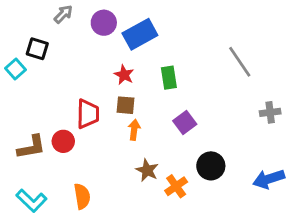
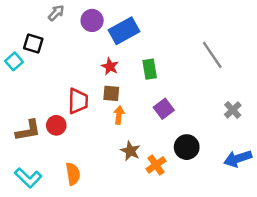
gray cross: (270, 112) -> (233, 110), moved, turned -36

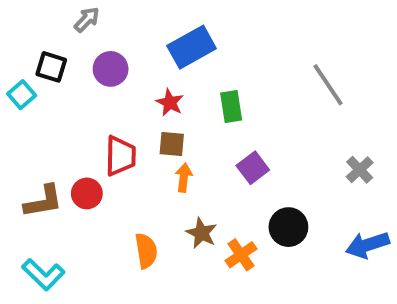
purple circle: (92, 20) -> (111, 69), moved
orange semicircle: (73, 174) -> (146, 251), moved

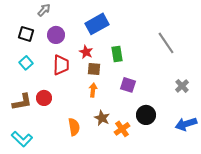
cyan square: (22, 95) -> (26, 63), moved
brown square: (172, 144) -> (94, 69), moved
red trapezoid: (120, 156) -> (61, 65), moved
purple square: (253, 168) -> (128, 85), turned -35

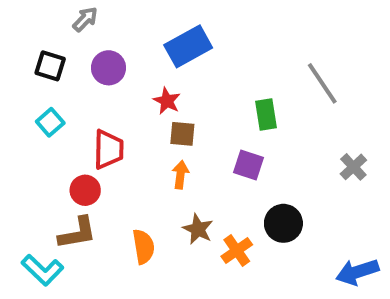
green rectangle: (117, 54) -> (266, 114), moved
red trapezoid: (61, 65) -> (109, 149), moved
brown L-shape: (22, 102) -> (77, 233), moved
blue arrow: (186, 124) -> (357, 272), moved

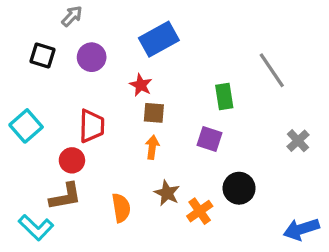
cyan square: (50, 122) -> (26, 126), moved, size x1.4

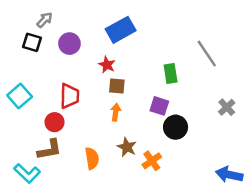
gray arrow: (72, 16) -> (45, 20), moved
black circle: (239, 188) -> (176, 127), moved
blue arrow: (301, 229) -> (229, 175), turned 30

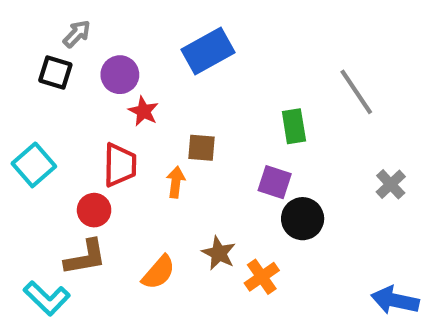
red star: (107, 65) -> (143, 111), moved
orange arrow: (116, 112) -> (176, 182), moved
orange semicircle: (92, 158) -> (159, 272), turned 50

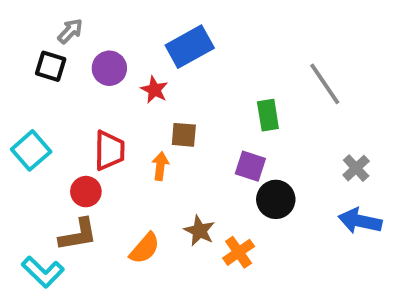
red star: (143, 111) -> (154, 90), moved
blue arrow: (395, 300) -> (360, 221), moved

